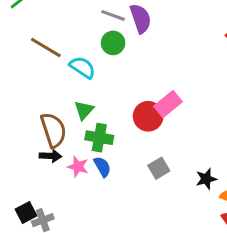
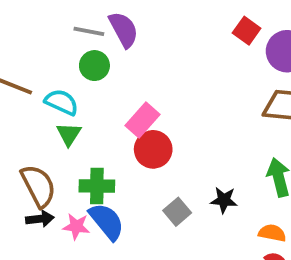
pink rectangle: (168, 104) -> (142, 120), moved
green triangle: (84, 110) -> (69, 134), moved
blue semicircle: (102, 167) -> (107, 221), size x1.5
black star: (206, 179) -> (224, 200), moved, turned 30

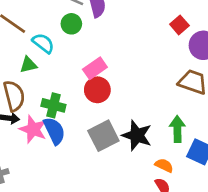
green triangle: (69, 134) -> (28, 65), moved, turned 30
black star: (224, 200) -> (137, 135), size x1.6
gray square: (177, 212) -> (103, 136), size x1.6
pink star: (76, 226) -> (33, 129), size x1.5

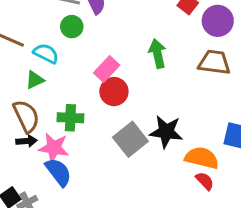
green arrow: (177, 129) -> (157, 54), moved
blue semicircle: (54, 131) -> (58, 172), moved
orange semicircle: (164, 165) -> (202, 158), size x1.6

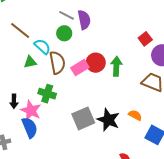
red circle: (114, 92) -> (96, 63), moved
brown semicircle: (26, 116) -> (57, 63), moved
black arrow: (27, 141) -> (14, 101), turned 80
orange semicircle: (202, 158) -> (135, 115), moved, size x0.6

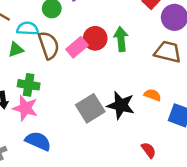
cyan semicircle: (42, 47) -> (28, 28), turned -30
green cross: (47, 94) -> (29, 85), moved
blue semicircle: (30, 128) -> (38, 141), moved, turned -35

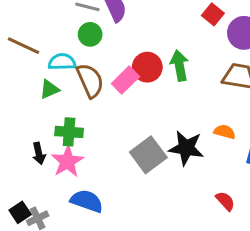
pink star: (25, 108) -> (67, 161), turned 30

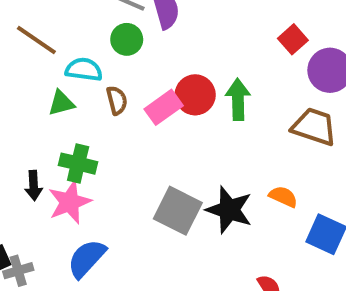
brown semicircle: (90, 81) -> (117, 100), size x0.6
gray square: (148, 155) -> (178, 211), turned -36
blue semicircle: (87, 201) -> (87, 258), turned -76

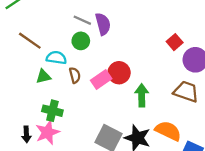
green arrow: (238, 100) -> (142, 95), moved
black arrow: (34, 185) -> (26, 134), moved
orange semicircle: (283, 197) -> (168, 131), size x1.6

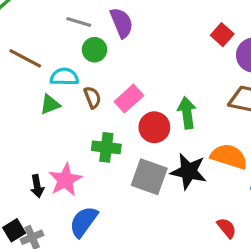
gray line: (82, 20) -> (79, 22), moved
red circle: (119, 73) -> (154, 127), moved
green cross: (52, 111) -> (106, 147), moved

